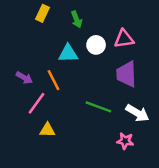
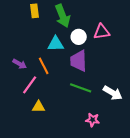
yellow rectangle: (43, 13) -> (35, 11), turned -32
green arrow: (77, 19) -> (63, 16), size x1.6
purple trapezoid: (126, 74) -> (79, 61), moved
pink star: (125, 141) -> (93, 120), moved

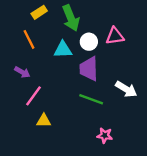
yellow rectangle: (35, 11) -> (39, 12), turned 64
orange line: (44, 66) -> (29, 39), moved
white arrow: (113, 93) -> (126, 89), moved

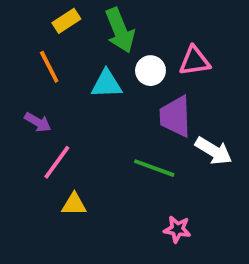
purple trapezoid: (89, 69) -> (175, 116), moved

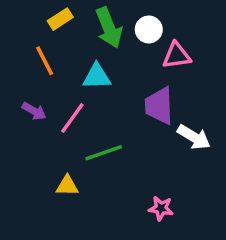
white circle: (150, 71) -> (149, 30), moved
pink line: (57, 162) -> (72, 118), moved
green line: (154, 168) -> (104, 153), moved, turned -39

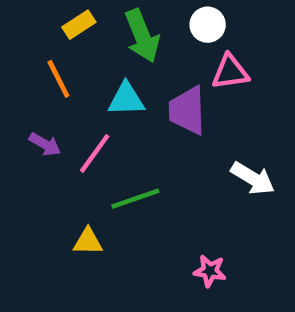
white circle: (149, 30) -> (208, 25), moved
purple trapezoid: (159, 106) -> (187, 110), moved

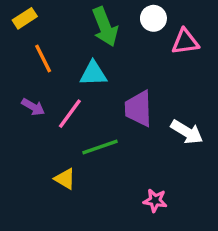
yellow rectangle: (79, 25) -> (25, 18), moved
pink triangle: (230, 72) -> (185, 42), moved
purple trapezoid: (187, 110) -> (138, 109), moved
yellow triangle: (88, 242) -> (65, 179), turned 30

